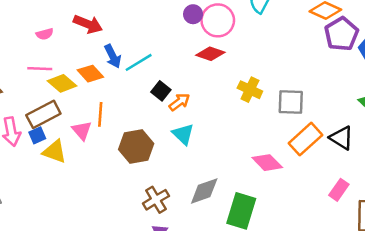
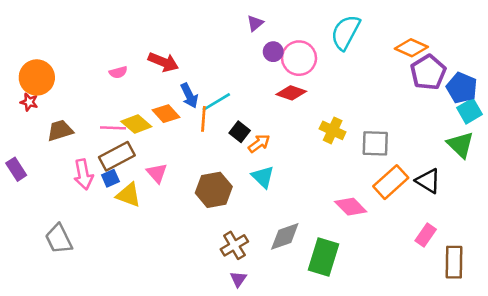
pink line: (40, 69) -> (113, 128), moved
orange line: (100, 114) -> (203, 119), moved

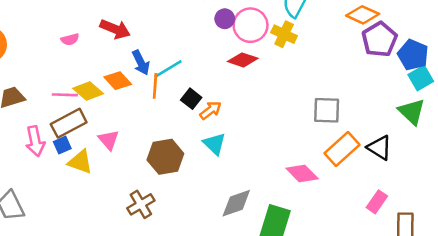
yellow cross: (333, 130) -> (284, 34), moved
brown cross: (234, 245) -> (141, 204), moved

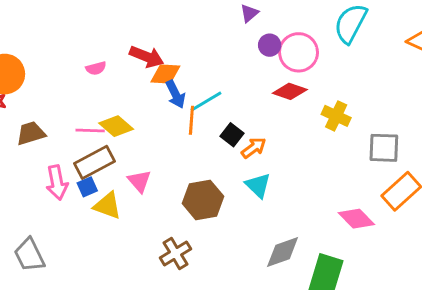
yellow cross: (284, 34) -> (336, 116), moved
orange diamond: (118, 81) -> (165, 74), moved, turned -44

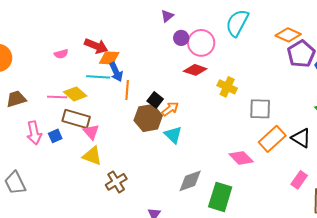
cyan line: (206, 102) -> (98, 77), moved, turned 35
brown rectangle: (94, 162) -> (76, 119), moved, turned 44
brown hexagon: (203, 200) -> (148, 118), moved
yellow triangle: (108, 206) -> (92, 156), moved

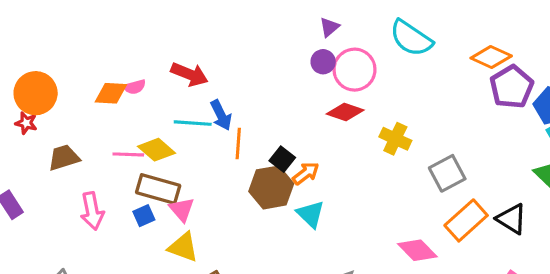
purple triangle: (167, 16) -> (329, 27), moved
cyan semicircle: (237, 23) -> (411, 38), turned -84
orange diamond: (109, 58) -> (111, 93), moved
gray square: (260, 109) -> (447, 173), turned -30
blue square: (55, 136) -> (144, 216), moved

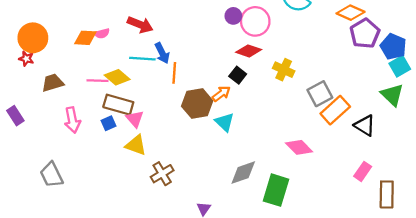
black square: (282, 159) -> (238, 75), moved
orange rectangle: (466, 220) -> (335, 110), moved

